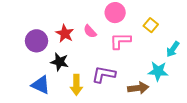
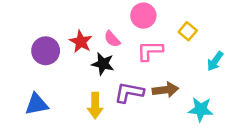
black star: (60, 62) -> (103, 64), moved
cyan star: (158, 71) -> (201, 109), moved
blue triangle: (41, 85) -> (36, 104), moved, turned -36
brown arrow: (138, 88) -> (166, 90), moved

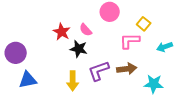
purple circle: (46, 51) -> (16, 53), moved
pink L-shape: (150, 51) -> (130, 41), moved
cyan arrow: (215, 61) -> (165, 47), turned 35
purple L-shape: (129, 92) -> (99, 71), turned -30

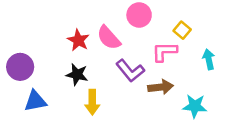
pink semicircle: (86, 30) -> (109, 38), size x1.5
cyan arrow: (165, 47) -> (209, 59), turned 98
black star: (79, 49) -> (77, 74), moved
purple L-shape: (99, 71) -> (130, 71), moved, turned -110

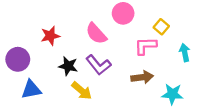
red star: (78, 40) -> (50, 36), moved, turned 30
purple L-shape: (130, 71) -> (98, 65), moved
yellow arrow: (92, 102) -> (82, 91), turned -50

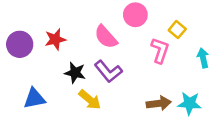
pink L-shape: (146, 46) -> (160, 50), turned 110
purple circle: (18, 59) -> (20, 44), moved
brown arrow: (142, 77) -> (159, 103), moved

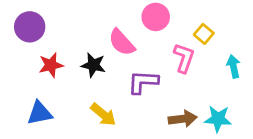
red star: (55, 39) -> (51, 65), moved
purple circle: (20, 44) -> (30, 27), moved
purple L-shape: (108, 71) -> (143, 82), moved, turned 132
black star: (75, 73) -> (93, 65), moved

